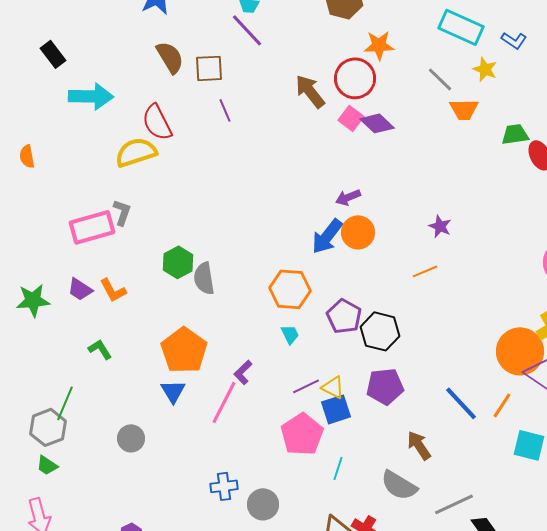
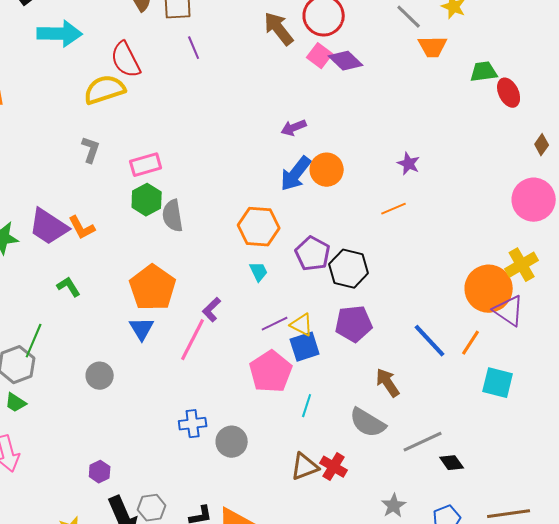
purple arrow: (348, 197) -> (294, 128), moved
pink rectangle: (92, 227) -> (146, 165), moved, size x0.7
purple trapezoid: (80, 289) -> (49, 227), size x1.6

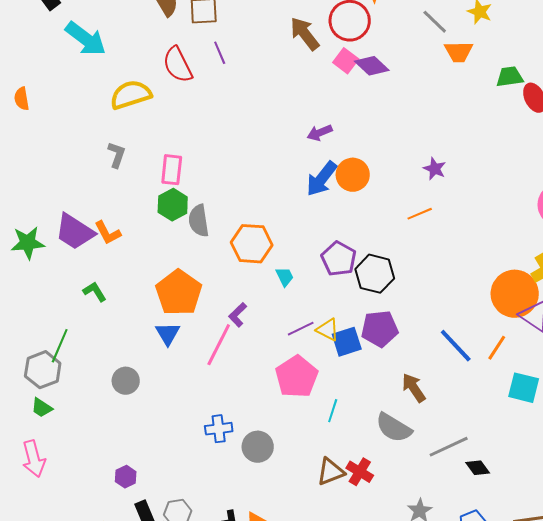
cyan arrow: (60, 34) -> (86, 39), turned 36
red semicircle: (126, 60) -> (178, 65), moved
pink rectangle: (146, 165) -> (172, 170), turned -68
orange hexagon: (259, 227) -> (252, 244), moved
blue square: (305, 347) -> (347, 342), moved

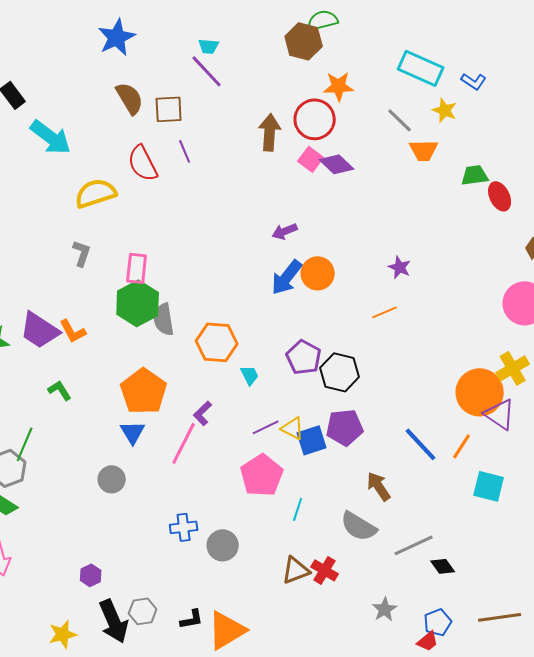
brown arrow: (305, 34) -> (270, 132), turned 42
green hexagon: (173, 205) -> (138, 303), size x1.4
gray circle: (126, 381) -> (112, 479), moved

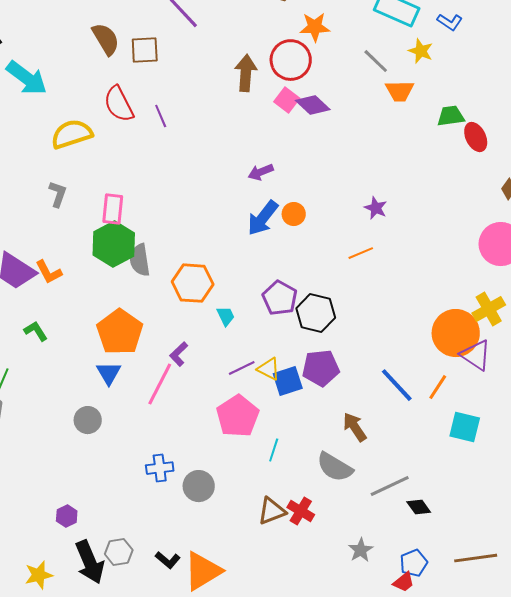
purple line: (185, 151) -> (161, 116), moved
orange circle: (318, 273) -> (294, 214), size x0.7
black L-shape: (192, 619) -> (168, 560), turned 50

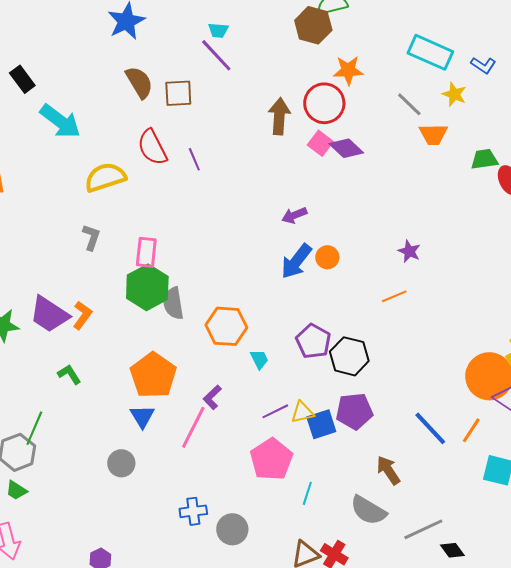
orange L-shape: (49, 272) -> (82, 315), turned -116
yellow triangle: (269, 369) -> (302, 412), turned -40

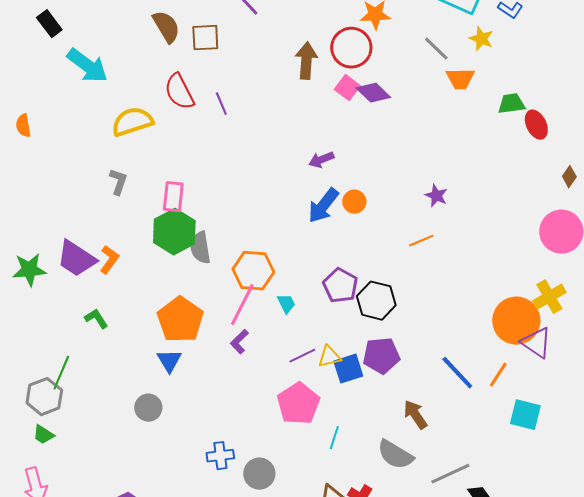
pink line: (193, 427) -> (242, 305), moved

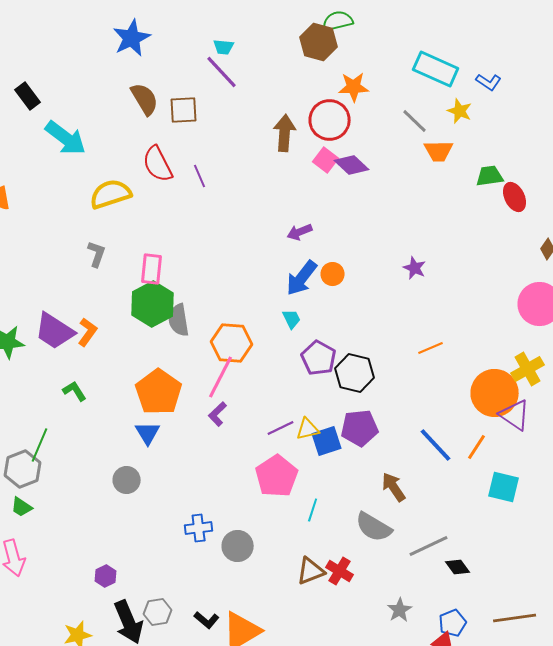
orange line: (421, 241) -> (431, 348), moved
cyan trapezoid: (286, 304) -> (292, 319), moved

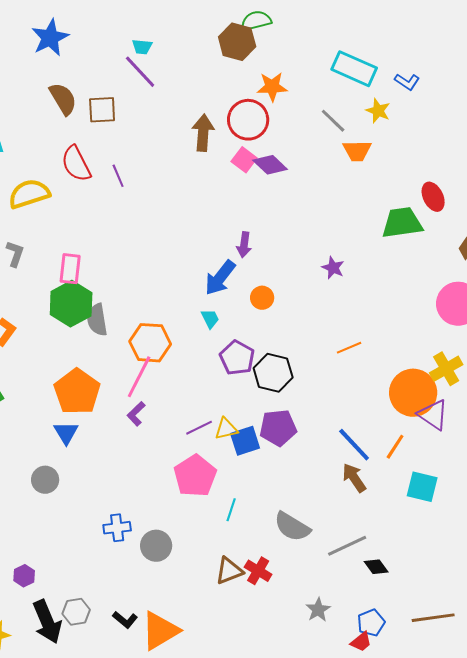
green trapezoid: (490, 176) -> (402, 223), moved, size x1.5
purple arrow: (300, 232) -> (244, 245), moved, turned -60
orange circle: (333, 274) -> (262, 298), moved
brown arrow: (394, 487) -> (354, 478), moved

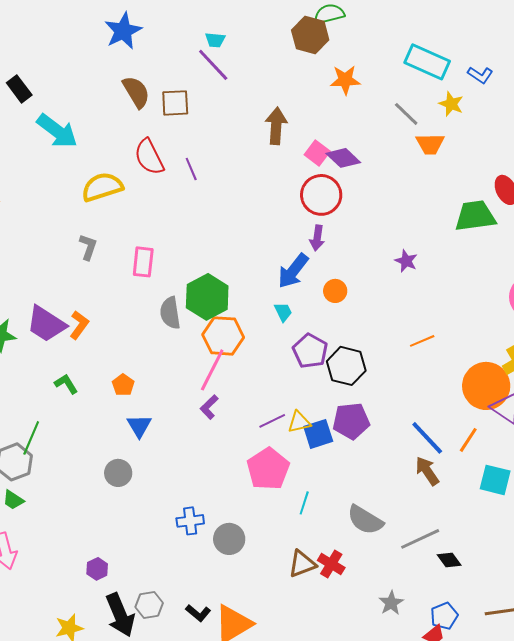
red circle: (248, 120) -> (321, 195), moved
green hexagon: (71, 304) -> (207, 297), moved
orange pentagon: (77, 392) -> (123, 385), moved, size x0.5

